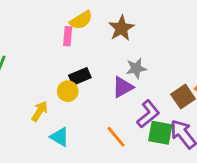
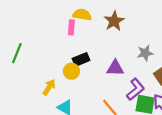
yellow semicircle: (81, 20) -> (82, 15), turned -138
gray star: (136, 68) -> (145, 53), moved
purple triangle: (123, 87) -> (115, 68), turned 30

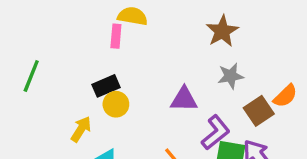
brown star: (114, 21) -> (222, 31), moved
black rectangle: (81, 59) -> (106, 86), moved

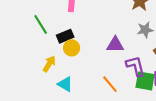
green line: (31, 76) -> (41, 24), moved, turned -54
purple L-shape: (216, 132) -> (135, 66), turned -65

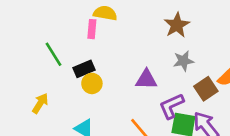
yellow arrow: (49, 64) -> (40, 103), moved
purple L-shape: (135, 66) -> (171, 106), turned -100

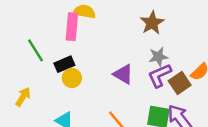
pink rectangle: (92, 29) -> (72, 27), size x1.5
purple triangle: (146, 79) -> (123, 74), turned 30
purple L-shape: (171, 106) -> (160, 75), moved

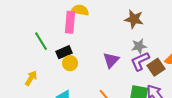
brown star: (152, 23) -> (134, 19), turned -30
purple triangle: (123, 74) -> (111, 60), turned 42

